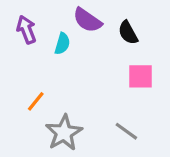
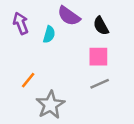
pink square: (141, 76) -> (98, 57), moved
gray line: (126, 131) -> (100, 84), moved, turned -60

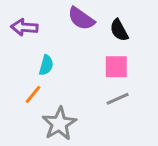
purple arrow: (21, 23) -> (24, 27), turned -65
cyan semicircle: (49, 34) -> (46, 65), moved

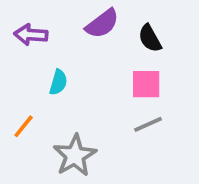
purple semicircle: (81, 19) -> (102, 24), turned -72
orange line: (33, 94) -> (24, 126), moved

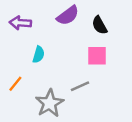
gray line: (148, 124) -> (80, 86), moved

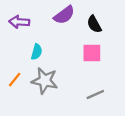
gray line: (80, 86) -> (95, 95), moved
gray star: (50, 103) -> (45, 81), moved, turned -30

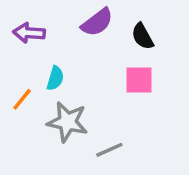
orange line: (15, 80) -> (22, 99), moved
gray line: (95, 95) -> (109, 150), moved

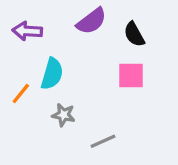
cyan semicircle: (55, 78) -> (52, 74), size x1.4
gray star: (67, 122) -> (64, 115), size x0.6

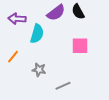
black semicircle: (134, 34) -> (78, 12), moved
cyan semicircle: (52, 74) -> (37, 34), moved

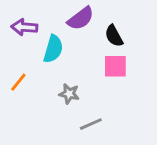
black semicircle: (78, 12) -> (114, 36), moved
gray star: (39, 70) -> (69, 94), moved

